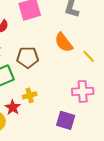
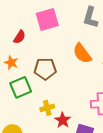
red star: (13, 107) -> (63, 120), moved

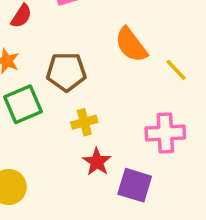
yellow cross: (47, 108) -> (84, 122), moved

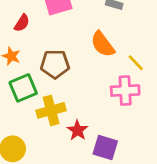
yellow cross: (84, 122) -> (51, 110), moved, size x1.5
pink cross: (165, 133) -> (125, 91), moved

